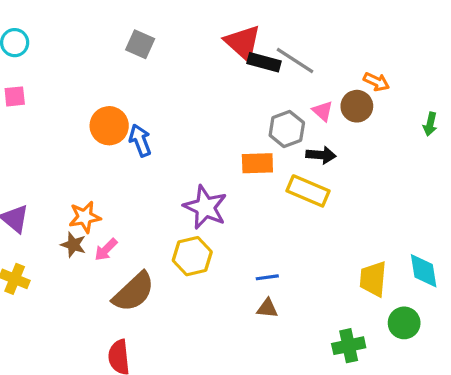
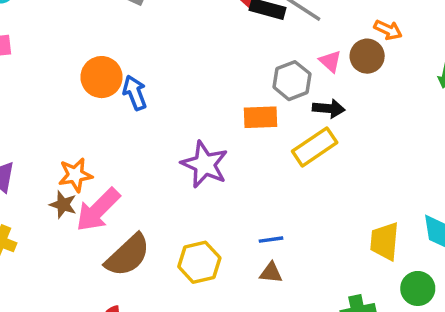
yellow rectangle: (308, 191) -> (315, 147), turned -57
pink arrow: (106, 250) -> (98, 210), size x1.8
yellow hexagon: (192, 256) -> (199, 262), moved

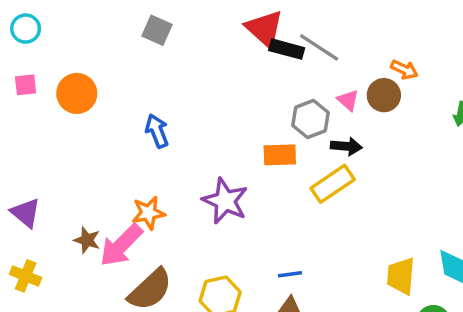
orange circle: (101, 77) -> (77, 93), moved
orange star: (75, 175) -> (148, 213), moved

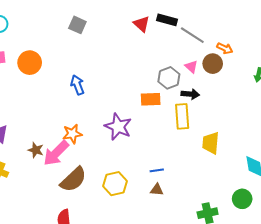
red triangle: (264, 29) -> (141, 24), size x0.7
gray line: (319, 47) -> (192, 35), moved
black rectangle: (287, 49) -> (167, 20), moved
yellow rectangle: (333, 184) -> (182, 116), turned -60
yellow trapezoid: (401, 276) -> (211, 143), moved

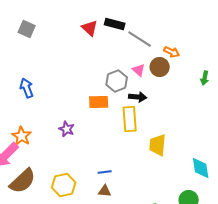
purple star: (118, 127) -> (67, 129), size x0.6
orange star: (72, 134) -> (22, 136), turned -30

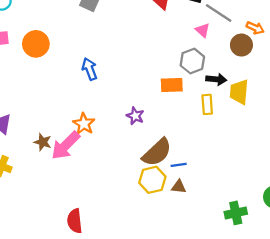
pink triangle: (139, 70) -> (203, 30), moved
yellow rectangle: (130, 119) -> (207, 104), size x0.7
yellow trapezoid: (158, 145) -> (239, 92), moved
brown semicircle: (23, 181) -> (157, 152), moved
yellow hexagon: (64, 185) -> (152, 180), moved

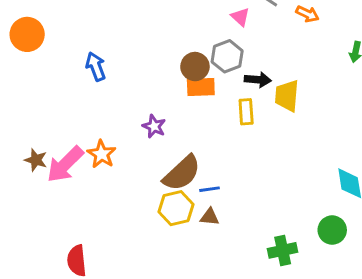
brown circle: (241, 45) -> (195, 67), moved
orange star: (84, 124) -> (102, 154), moved

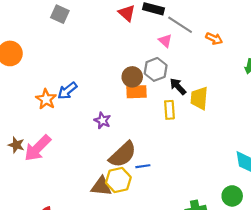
blue arrow: (96, 67) -> (67, 91), moved, turned -108
black arrow: (258, 80) -> (178, 86), turned -138
orange star: (102, 154) -> (46, 99), moved
brown triangle: (210, 217) -> (101, 186), moved, size x1.5

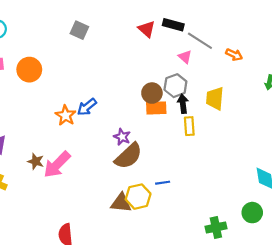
black arrow: (178, 86) -> (183, 104), moved, turned 36
yellow trapezoid: (199, 98) -> (215, 98), moved
brown semicircle: (123, 154) -> (128, 156), moved

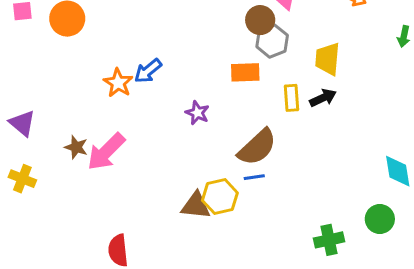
brown circle: (152, 93) -> (260, 20), moved
black arrow: (183, 104) -> (323, 98), moved, turned 72
brown semicircle: (128, 156) -> (257, 147), moved

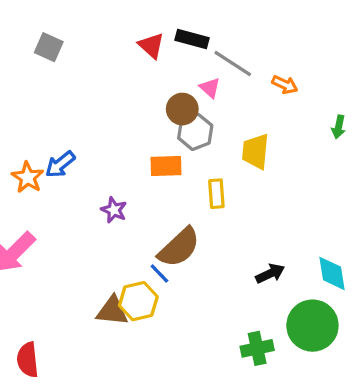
black arrow: (323, 98) -> (270, 273), moved
blue line: (254, 177) -> (159, 273), moved, turned 54
green circle: (380, 219) -> (312, 326), size x1.6

